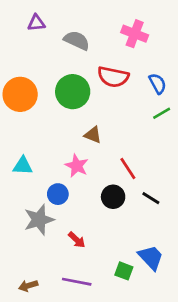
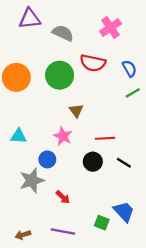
purple triangle: (36, 23) -> (30, 19), size x1.5
pink cross: (135, 34) -> (111, 27), turned 35
brown triangle: (93, 135) -> (76, 111), turned 32
red line: (128, 168) -> (105, 138), turned -60

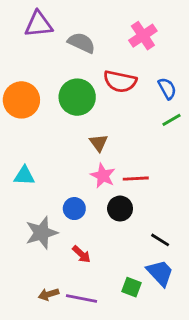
pink star: (63, 136) -> (103, 176), moved
blue circle: (47, 159) -> (74, 209), moved
black line: (124, 163) -> (160, 240), moved
brown arrow: (23, 235) -> (49, 294), moved

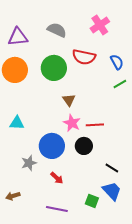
purple triangle: (39, 24) -> (18, 37), moved
blue circle: (74, 209) -> (52, 146), size x1.6
gray star: (41, 233) -> (29, 163), size x0.7
brown arrow: (49, 294) -> (13, 196), moved

